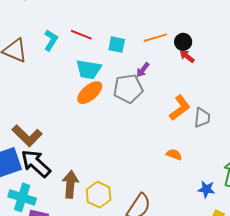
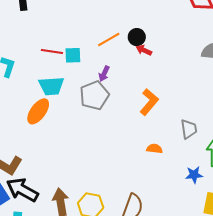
red line: (81, 35) -> (52, 51), moved
orange ellipse: (90, 93) -> (38, 111), moved
gray trapezoid: (202, 118) -> (189, 129), moved

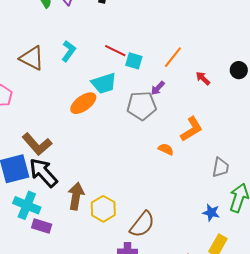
black circle: (137, 37) -> (239, 70), moved
orange line: (109, 39) -> (173, 57), turned -40
cyan trapezoid: (51, 86) -> (104, 83), turned -32
orange semicircle: (154, 149) -> (166, 149), moved

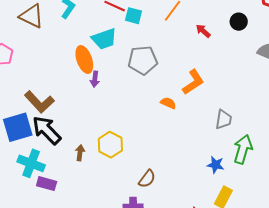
purple arrow: (158, 88) -> (95, 79), moved, turned -35
orange ellipse: (83, 103) -> (84, 60), turned -72
brown arrow: (76, 196) -> (80, 153), size x0.6
yellow hexagon: (103, 209) -> (110, 145), moved
brown semicircle: (142, 224) -> (147, 179), size x0.7

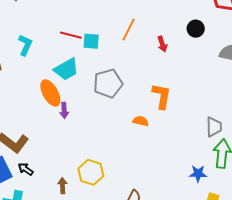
red arrow: (203, 31) -> (162, 44), turned -140
orange L-shape: (193, 82) -> (162, 96), turned -36
gray trapezoid: (224, 119) -> (214, 127), moved
black arrow: (47, 130) -> (26, 169), size x0.5

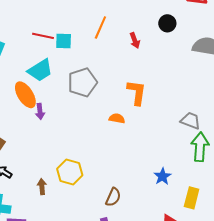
gray trapezoid: (214, 127) -> (190, 121), turned -65
blue star: (198, 174) -> (162, 176), moved, turned -30

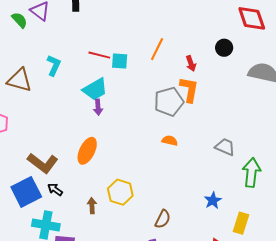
gray pentagon: (82, 82) -> (169, 102), moved
orange L-shape: (137, 92) -> (189, 90), moved
orange ellipse: (25, 95) -> (87, 151), moved, turned 56
purple arrow: (40, 111) -> (98, 107), moved
gray trapezoid: (190, 121) -> (225, 147), moved

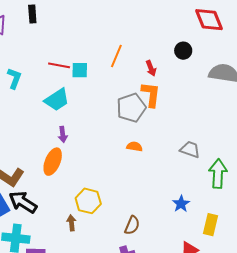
purple arrow: (98, 107) -> (63, 134), moved
black arrow: (55, 189) -> (23, 202), size x1.8
brown arrow: (92, 206) -> (71, 223), moved

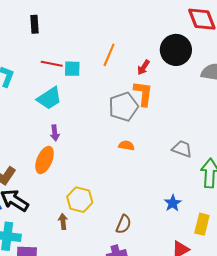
black rectangle: (32, 14) -> (35, 24), moved
black circle: (183, 51) -> (176, 50), size x1.8
red arrow: (151, 68) -> (144, 67), turned 56

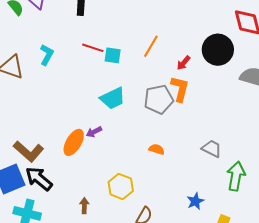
cyan trapezoid: (49, 98) -> (113, 98), moved
purple arrow: (55, 133) -> (94, 132), moved, turned 63
orange semicircle: (126, 146) -> (157, 149), moved
yellow hexagon: (80, 200) -> (121, 187), moved

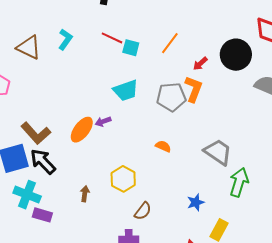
gray trapezoid: (212, 149) -> (218, 152), size x1.4

